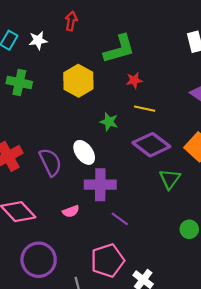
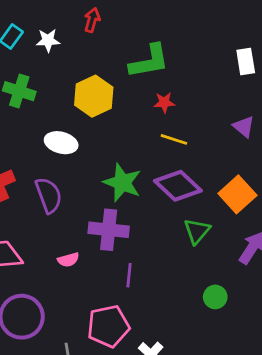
green star: (109, 122) -> (122, 183), moved, size x1.6
white ellipse: (84, 152) -> (61, 143), moved, turned -45
purple line: (120, 219) -> (129, 275), turned 54

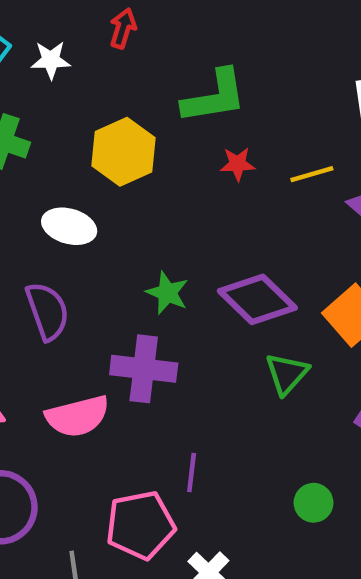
yellow line: (174, 139) -> (312, 174), moved, turned -35
green star: (122, 183) -> (167, 293), size x0.7
pink semicircle: (68, 260) -> (77, 416), size x1.8
purple line: (129, 275) -> (192, 473), moved
green circle: (215, 297) -> (314, 503), moved

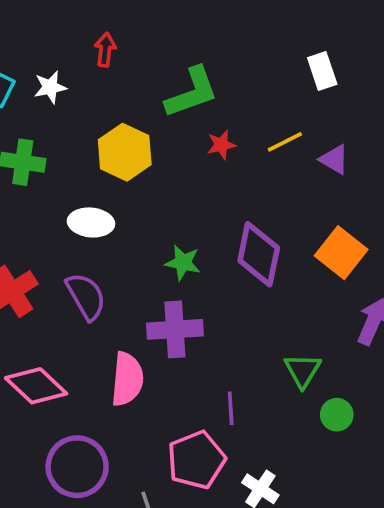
purple diamond: (257, 299) -> (259, 254), turned 68
green triangle: (287, 374) -> (303, 370), moved
pink semicircle: (77, 416) -> (127, 379), turned -60

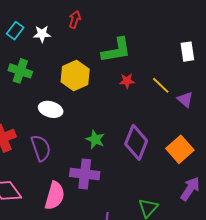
yellow line: (285, 142) -> (161, 85), turned 60

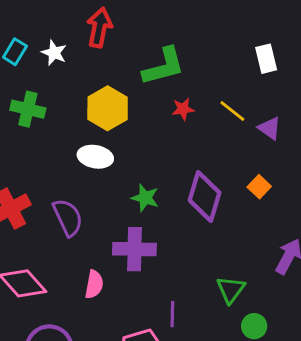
red arrow: (75, 19) -> (99, 27), size x1.5
white star: (42, 34) -> (54, 53), turned 30
white ellipse: (51, 109) -> (95, 157), moved
orange square: (180, 149) -> (259, 187), moved, size x0.6
pink semicircle: (55, 196) -> (94, 284), size x0.7

